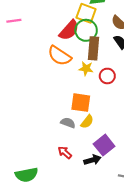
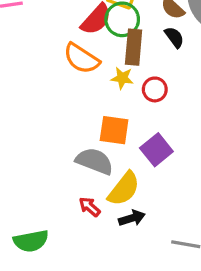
yellow semicircle: (87, 122) -> (124, 189), moved, size x1.6
gray semicircle: (68, 123) -> (94, 161), size x1.6
purple square: (104, 145) -> (156, 150), moved

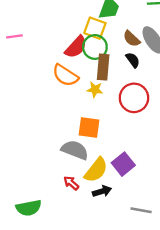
red circle: (155, 89) -> (134, 98), moved, size x1.6
purple square: (156, 150) -> (123, 164), moved

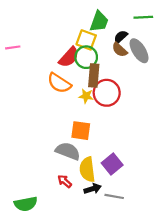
black semicircle: (133, 60) -> (121, 37), moved, turned -96
red circle: (134, 98) -> (107, 93), moved
yellow semicircle: (96, 170) -> (87, 169), turned 135
gray line: (141, 210) -> (114, 196), moved

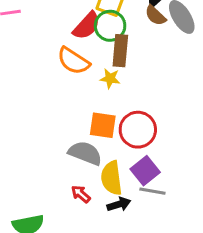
red circle: (107, 93) -> (138, 130), moved
gray line: (114, 196) -> (152, 191), moved

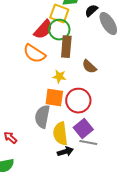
brown semicircle: (155, 16) -> (89, 67), moved
yellow star: (110, 78) -> (59, 77), moved
gray semicircle: (85, 153) -> (42, 117), turned -100
red arrow: (81, 194) -> (10, 138), moved

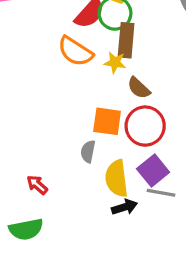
brown semicircle: (89, 67) -> (139, 88), moved
yellow star: (59, 77) -> (115, 63), moved
gray semicircle: (42, 117) -> (88, 151), size x0.6

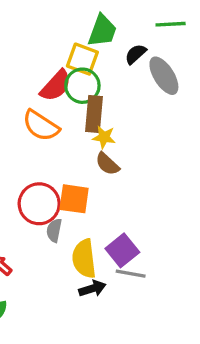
yellow star: (115, 63) -> (104, 137), moved
red circle: (145, 126) -> (39, 204), moved

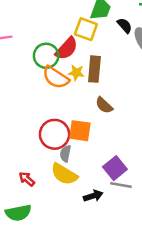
black semicircle: (136, 54) -> (125, 26), turned 91
green circle: (82, 86) -> (46, 56), moved
yellow star: (104, 137) -> (76, 73), moved
yellow semicircle: (84, 259) -> (64, 174), moved, turned -52

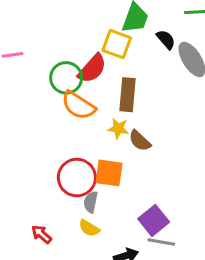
yellow star: (76, 73) -> (118, 128), moved
yellow semicircle: (64, 174) -> (89, 228), size x0.6

